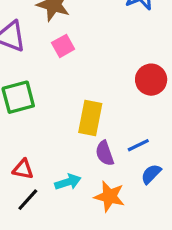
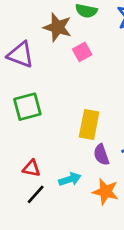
pink square: (63, 46) -> (82, 52), moved

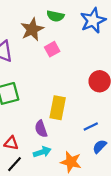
brown star: (58, 27) -> (32, 29), turned 30
purple semicircle: (101, 155) -> (41, 129), moved

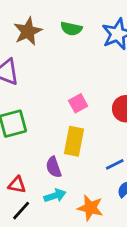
brown star: (32, 29) -> (28, 31), moved
pink square: (52, 49) -> (78, 103), moved

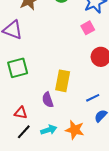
pink square: (78, 103) -> (88, 28), moved
cyan arrow: (55, 196) -> (49, 130), moved

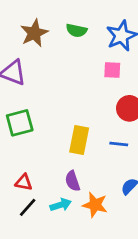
pink square: (88, 28) -> (112, 70), turned 32
blue line: (93, 98) -> (119, 144), moved, turned 32
purple semicircle: (48, 100) -> (73, 181), moved

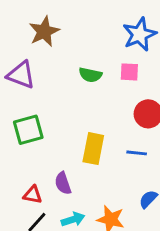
green semicircle: (77, 30) -> (90, 75), moved
purple semicircle: (73, 181) -> (63, 183), moved

